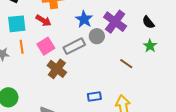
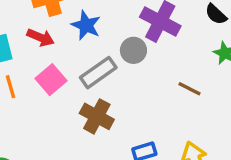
blue star: (84, 19) -> (86, 25), moved
brown cross: (57, 69) -> (97, 116), moved

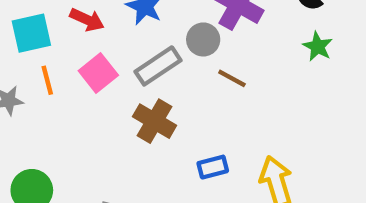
brown line: (189, 89) -> (232, 78), moved

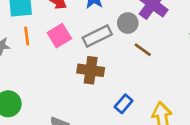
brown cross: (154, 121) -> (91, 70), turned -30
blue rectangle: (213, 167) -> (124, 104), turned -42

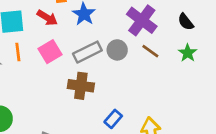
gray circle: (128, 23) -> (117, 50), moved
brown line: (143, 50) -> (150, 51), moved

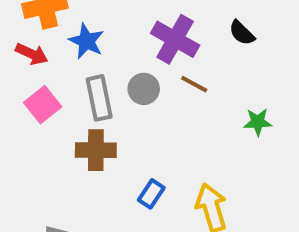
gray rectangle: (87, 52) -> (99, 98), turned -68
green star: (188, 53) -> (258, 122), moved, turned -30

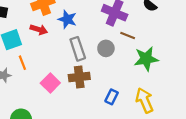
gray circle: (144, 89) -> (106, 48), moved
pink square: (43, 105) -> (50, 83), moved
green star: (258, 122) -> (146, 59), moved, size x1.6

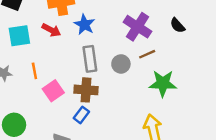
brown line: (128, 35) -> (147, 54), turned -56
orange line: (22, 63) -> (34, 71), moved
blue rectangle: (112, 97) -> (81, 115), moved

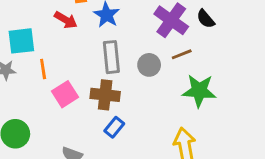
black semicircle: (178, 25) -> (206, 19), moved
cyan square: (19, 36) -> (21, 41), moved
blue rectangle: (81, 115) -> (114, 127), moved

